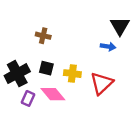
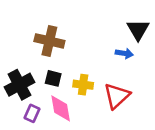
brown cross: (43, 36) -> (49, 41), size x1.6
pink diamond: (53, 94) -> (61, 108), turned 30

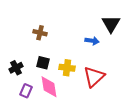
brown cross: (49, 41) -> (40, 33), size x0.6
blue arrow: (124, 53) -> (92, 41), moved
black cross: (19, 85) -> (16, 68), size x0.6

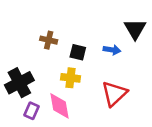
black square: (43, 63) -> (78, 52), moved
black cross: (16, 68) -> (19, 83), size x1.6
yellow cross: (67, 68) -> (71, 78), moved

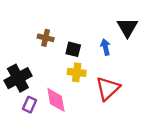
blue arrow: (112, 50) -> (105, 47), turned -112
yellow cross: (71, 78) -> (77, 72), moved

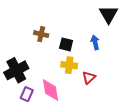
black triangle: (127, 27) -> (109, 14), moved
red triangle: (108, 88) -> (89, 78), moved, size x0.6

